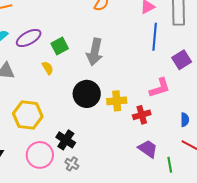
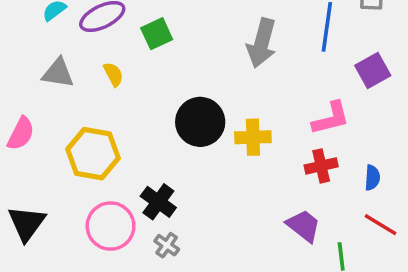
gray arrow: (95, 52) -> (262, 43), moved
yellow semicircle: (48, 68) -> (113, 74), moved
red cross: (142, 115) -> (321, 166), moved

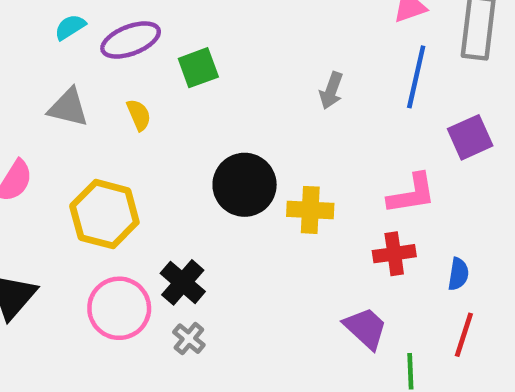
gray arrow: (262, 43) -> (331, 91), size x0.6
red line: (380, 225) -> (464, 335), turned 72

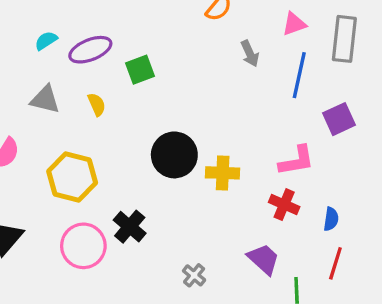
gray arrow: (331, 91) -> (250, 54), moved, turned -44
red cross: (394, 254) -> (284, 205), turned 32
gray cross: (189, 339) -> (194, 275), moved

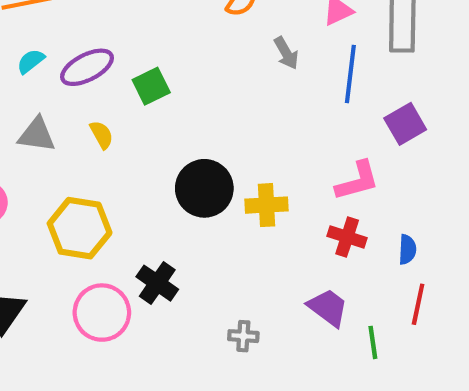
gray cross: (194, 275) -> (243, 336), turned -30

